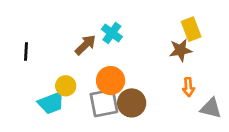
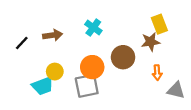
brown arrow: (85, 45) -> (53, 35), moved, turned 36
black line: (26, 51) -> (22, 43), turned 40
brown circle: (132, 103) -> (123, 57), moved

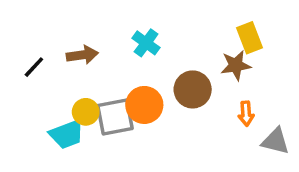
gray square: (87, 86) -> (115, 117), moved

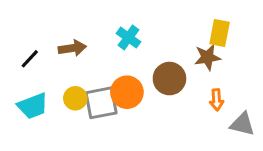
yellow rectangle: (250, 38) -> (220, 33), turned 32
cyan trapezoid: (67, 134) -> (33, 106), moved

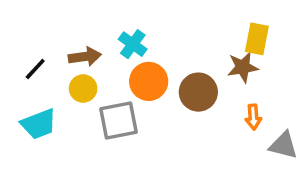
cyan cross: (128, 38) -> (133, 44), moved
orange circle: (127, 92) -> (149, 81), moved
yellow circle: (75, 98) -> (83, 88), moved

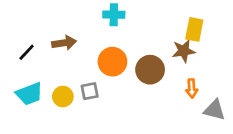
cyan cross: (133, 44) -> (114, 15), moved, turned -35
yellow circle: (83, 88) -> (63, 97), moved
gray square: (119, 120) -> (90, 91), size x0.6

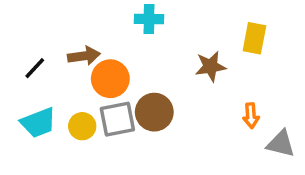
brown star: (184, 51) -> (211, 66), moved
orange circle: (112, 62) -> (110, 79), moved
brown circle: (150, 70) -> (154, 112), moved
gray square: (90, 91) -> (117, 119), size x1.5

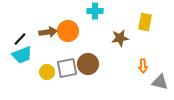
cyan cross: (149, 19) -> (95, 11), moved
orange circle: (110, 79) -> (68, 31), moved
cyan trapezoid: (38, 123) -> (22, 55), moved

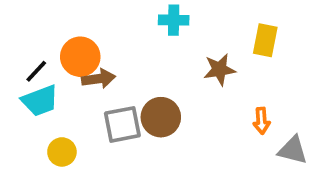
orange circle: (68, 31) -> (80, 57), moved
brown arrow: (48, 32) -> (99, 79), moved
yellow circle: (47, 72) -> (62, 152), moved

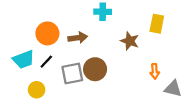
brown star: (219, 70) -> (130, 41), turned 30
black line: (36, 71) -> (46, 62), moved
brown arrow: (99, 79) -> (78, 38), moved

